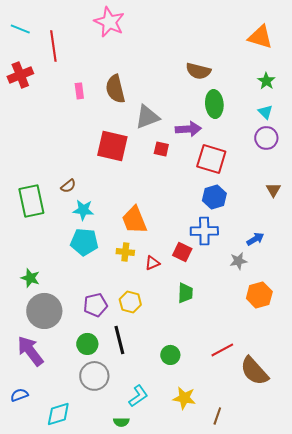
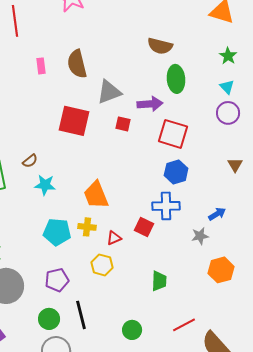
cyan pentagon: (84, 242) -> (57, 232), moved
green trapezoid: (185, 293) -> (159, 281), moved
yellow hexagon: (130, 302) -> (102, 265), moved

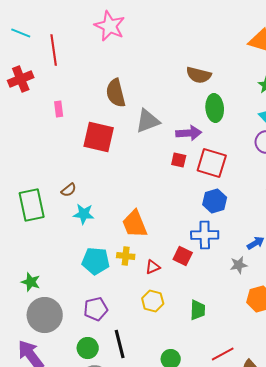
pink rectangle: (41, 66) -> (59, 109), moved
red square: (74, 121) -> (99, 137), moved
red square: (123, 124) -> (179, 160), moved
yellow hexagon: (102, 265) -> (153, 301), moved

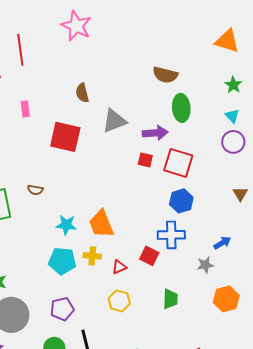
brown semicircle: (116, 93) -> (82, 93), size x0.7
brown semicircle: (69, 190) -> (35, 190), turned 49
cyan star: (84, 214) -> (66, 225), moved
green trapezoid: (198, 310) -> (170, 299), moved

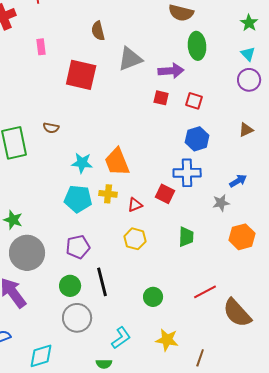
red square: (178, 163) -> (194, 101), size x0.6
brown triangle: (240, 194) -> (246, 130), moved, turned 35

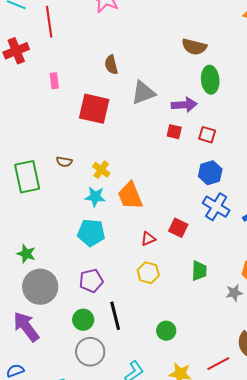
blue cross: (187, 173) -> (216, 207), moved, turned 32
yellow cross: (108, 194) -> (101, 170), moved, turned 30
gray star: (221, 203) -> (234, 293), moved
red line: (205, 292) -> (218, 364), moved

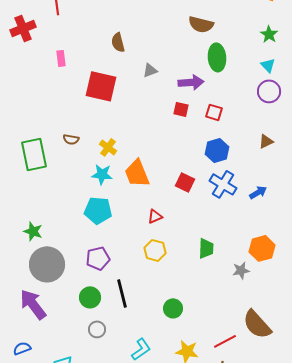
gray triangle: (143, 93) -> (150, 70), size x0.6
red square: (178, 228) -> (185, 182), moved
gray circle: (90, 352) -> (97, 329), size x0.6

